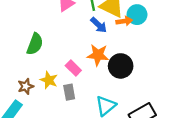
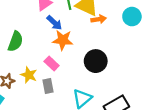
cyan circle: (137, 15) -> (132, 17), moved
blue arrow: (99, 25) -> (54, 23), moved
orange star: (98, 55) -> (63, 40), moved

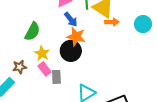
black circle: (96, 61) -> (71, 51), moved
pink rectangle: (52, 64) -> (45, 69), moved
yellow star: (29, 75) -> (42, 53), moved

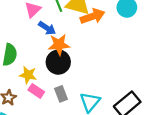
orange arrow: (112, 22) -> (93, 16), size x1.5
gray rectangle: (56, 77) -> (61, 94), moved

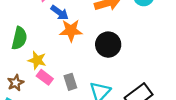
black circle: (58, 62) -> (108, 45), moved

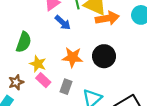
orange star: (71, 30) -> (73, 57), moved
gray rectangle: (70, 82) -> (66, 87), turned 32

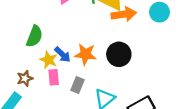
blue arrow: (63, 23) -> (63, 55), moved
pink rectangle: (43, 80) -> (54, 77), turned 40

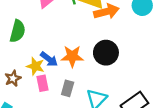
green semicircle: (34, 36) -> (18, 31), moved
brown star: (25, 78) -> (13, 78), moved

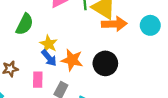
yellow star: (35, 66) -> (49, 44), moved

